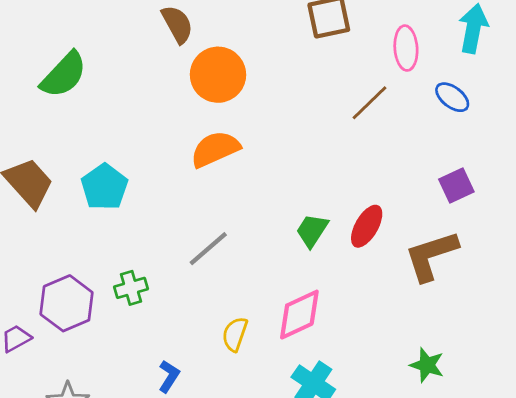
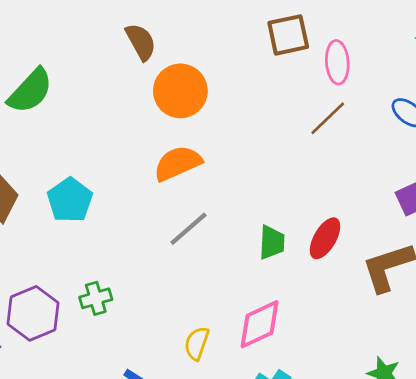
pink ellipse: (406, 48) -> (337, 62), moved
green trapezoid: (312, 230) -> (272, 242), turned 150
gray line: (208, 249) -> (189, 229), moved

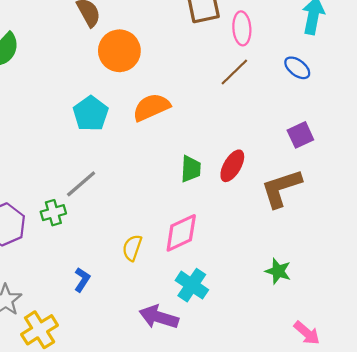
orange semicircle: (178, 163) -> (151, 107), moved
cyan pentagon: (70, 200) -> (91, 114), moved
gray line: (189, 229) -> (81, 184), moved

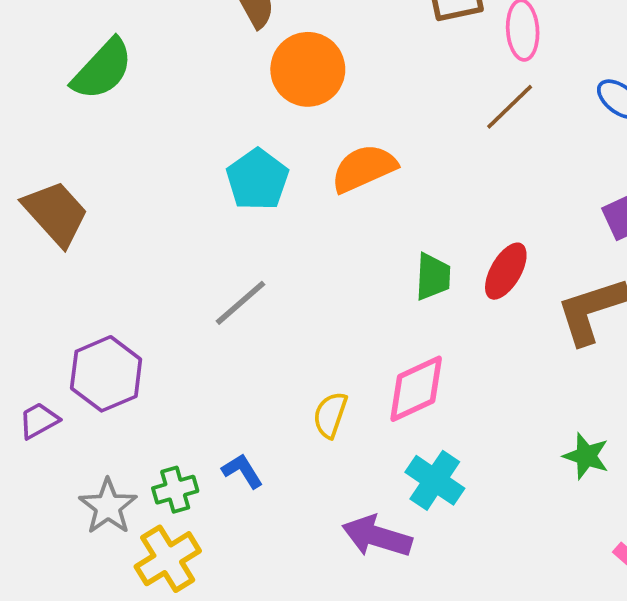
green cross: (53, 213) -> (175, 490), moved
blue L-shape: (82, 280) -> (242, 471), turned -65

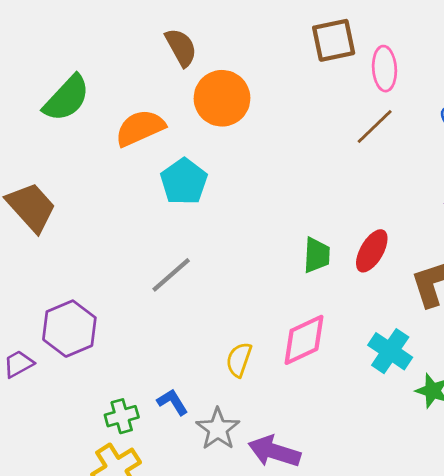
orange semicircle: (364, 168) -> (140, 128), moved
cyan cross: (435, 480) -> (390, 351), moved
gray star: (108, 506) -> (218, 429), moved

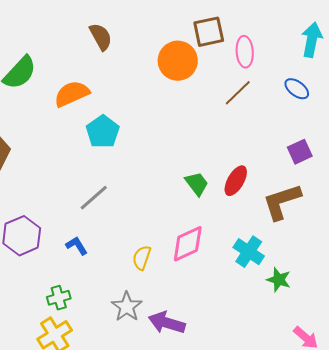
orange circle: (222, 98) -> (178, 61), moved
green trapezoid: (317, 255) -> (197, 184), turned -40
blue L-shape: (173, 402) -> (77, 246), moved

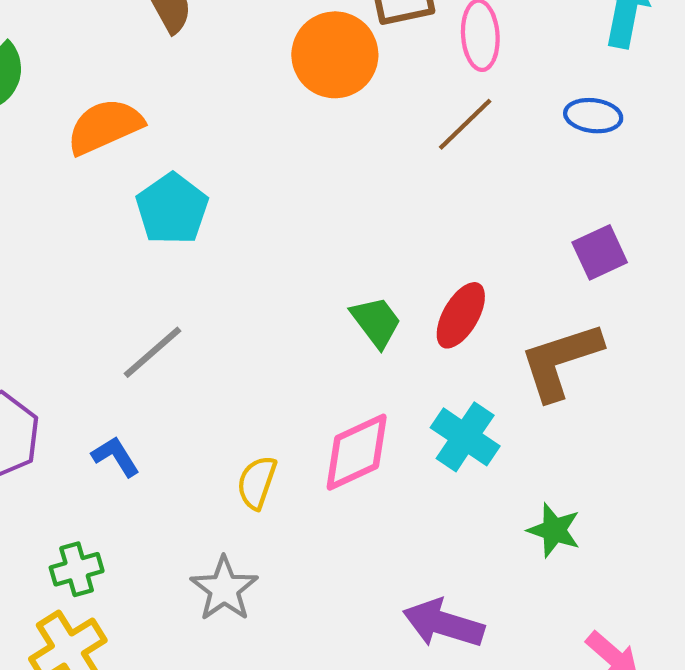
blue ellipse: (297, 89) -> (593, 116), turned -30
cyan cross: (249, 252) -> (465, 437), moved
purple arrow: (167, 323) -> (443, 624), moved

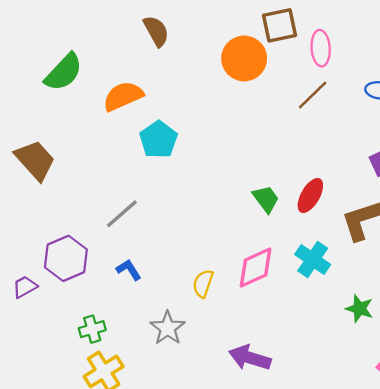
gray line: (153, 352) -> (122, 214), moved
green cross: (77, 569) -> (92, 329), moved
gray star: (224, 589) -> (168, 328), moved
purple arrow: (443, 624) -> (250, 358), moved

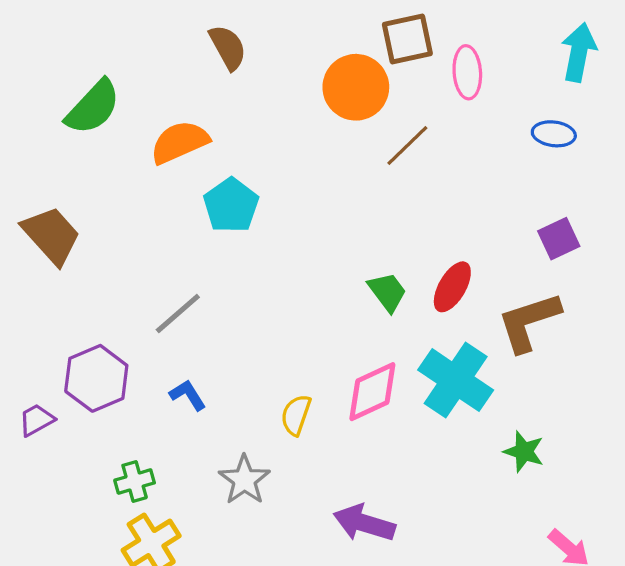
brown line: (313, 95) -> (407, 145), moved
cyan cross: (313, 259) -> (456, 380), size x1.4

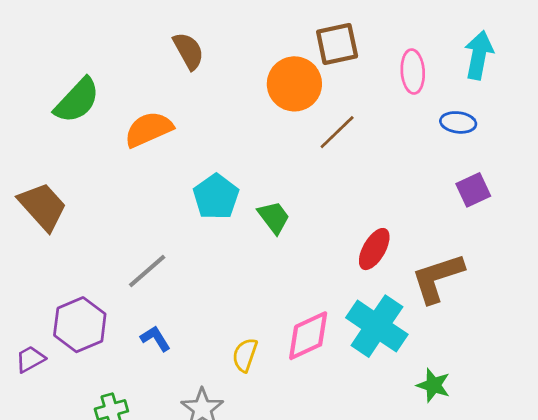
pink ellipse: (467, 72) -> (413, 72), moved
cyan pentagon: (231, 205) -> (216, 197), moved
purple square: (559, 239) -> (473, 190), moved
green trapezoid: (387, 292) -> (274, 217), moved

